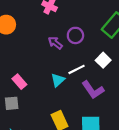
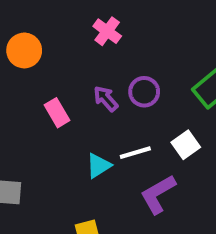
pink rectangle: (19, 82) -> (57, 113), moved
purple L-shape: (93, 90) -> (158, 194), turned 85

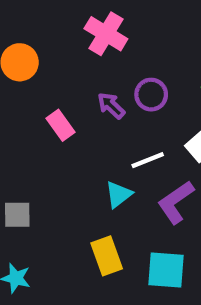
pink cross: (107, 31) -> (106, 34), size x1.4
cyan triangle: (99, 166) -> (119, 194), moved

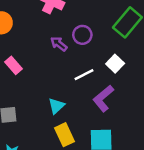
pink rectangle: (61, 125) -> (13, 65), moved
cyan triangle: (119, 194) -> (56, 106), moved

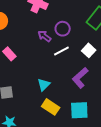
white line: (84, 75) -> (61, 51), moved
yellow rectangle: (65, 135) -> (51, 107), turned -30

